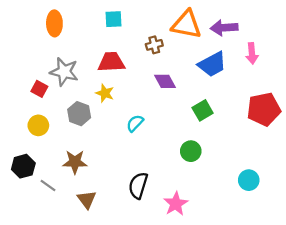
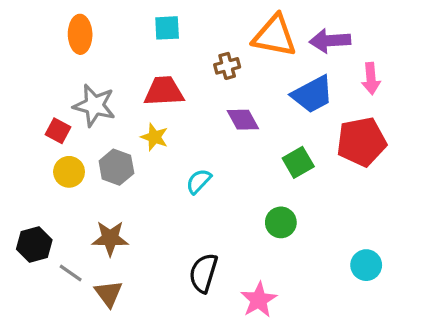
red pentagon: (264, 109) -> (361, 142), moved
yellow circle: (38, 125) -> (69, 172), moved
brown triangle: (87, 199) -> (109, 294), moved

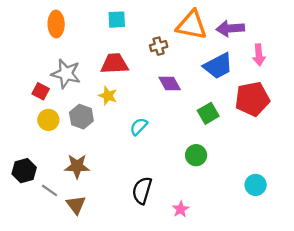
pink star: (259, 300) -> (181, 209), size x0.7

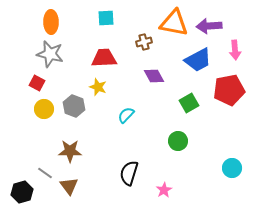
gray star: (66, 74) -> (50, 54), moved
black hexagon: (24, 171) -> (22, 192), moved

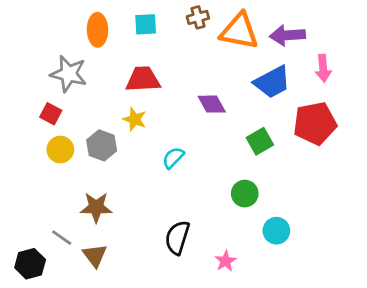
orange ellipse: (51, 22) -> (97, 30), moved
brown cross: (144, 42) -> (198, 17), moved
cyan circle: (232, 168) -> (276, 231), moved

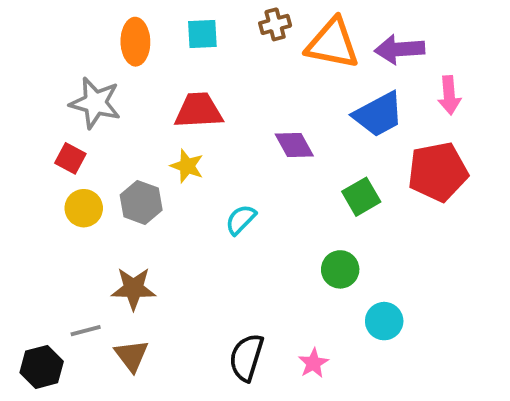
gray line: (62, 238) -> (86, 331), turned -50
black semicircle: (177, 238) -> (246, 357), moved

